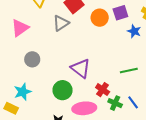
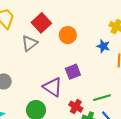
purple square: (120, 13) -> (73, 72), moved
green line: (129, 70) -> (102, 98), moved

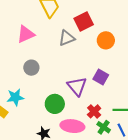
purple square: (73, 72) -> (101, 77), turned 35

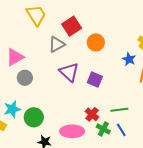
pink triangle: (26, 34) -> (15, 57), moved
purple triangle: (77, 86) -> (69, 72), moved
green circle: (55, 104) -> (34, 117), moved

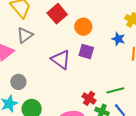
gray triangle: (57, 44) -> (25, 35), moved
gray circle: (25, 78) -> (18, 82), moved
purple square: (95, 79) -> (86, 51), moved

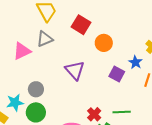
red square: (57, 14) -> (81, 25), turned -30
purple square: (86, 51) -> (117, 74), moved
gray circle: (18, 82) -> (36, 89), moved

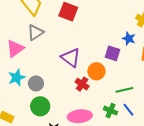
orange circle: (104, 43) -> (96, 71), moved
cyan star: (15, 103) -> (17, 77), moved
red cross: (94, 114) -> (82, 84), moved

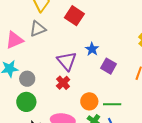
blue star: (129, 39) -> (92, 49), moved
orange circle: (96, 71) -> (89, 101), moved
red cross: (82, 84) -> (63, 83), moved

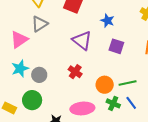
blue star: (92, 49) -> (107, 21), moved
purple triangle: (67, 61) -> (82, 40), moved
green circle: (26, 102) -> (32, 100), moved

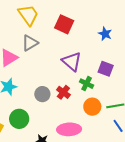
blue star: (107, 21) -> (105, 34), moved
gray circle: (39, 75) -> (42, 94), moved
green cross: (113, 103) -> (87, 84), moved

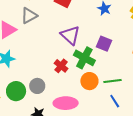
green cross: (87, 84) -> (84, 58), size x1.5
gray circle: (42, 94) -> (37, 86), moved

